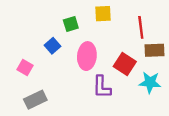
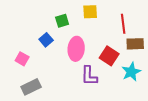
cyan star: (150, 82) -> (131, 72), turned -30

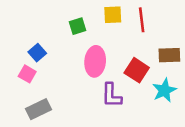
red line: (123, 24) -> (142, 20), moved
blue square: (46, 40) -> (37, 53), moved

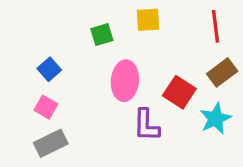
red line: (142, 20) -> (216, 26), moved
brown rectangle: (169, 55) -> (222, 72), turned -35
pink square: (27, 74) -> (46, 107), moved

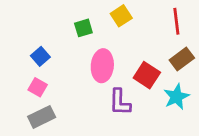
yellow square: (148, 20) -> (121, 16), turned -30

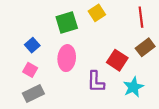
green square: (83, 28) -> (67, 23), size x1.5
pink ellipse: (102, 66) -> (67, 58), moved
cyan star: (176, 97) -> (133, 87), moved

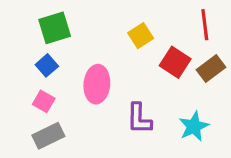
yellow square: (97, 13) -> (141, 36), moved
green square: (67, 23) -> (55, 28), moved
red square: (117, 60) -> (175, 62), moved

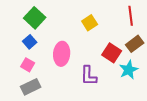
green square: (55, 28) -> (35, 18), turned -30
red square: (175, 62) -> (112, 53), moved
cyan star: (194, 126) -> (129, 70), moved

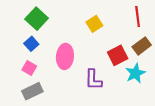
red square: (112, 53) -> (118, 55), turned 30

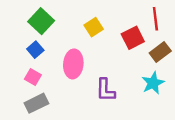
yellow square: (94, 24) -> (94, 27), moved
red square: (118, 55) -> (133, 38), moved

